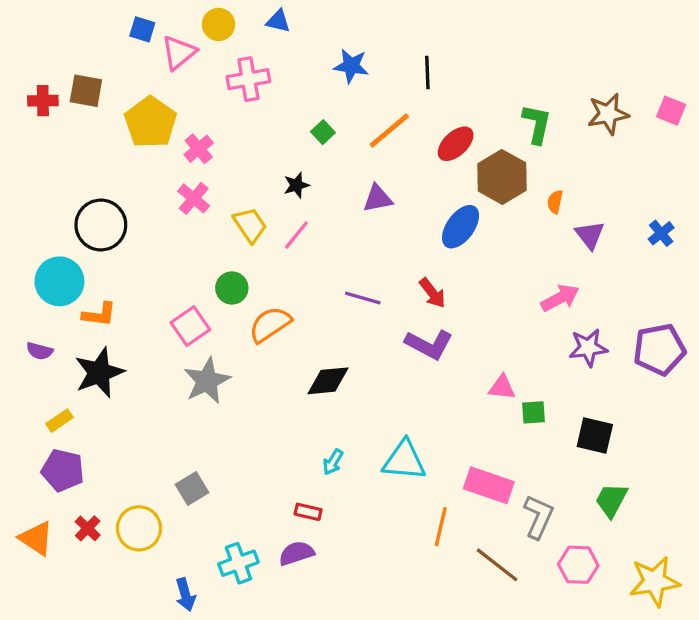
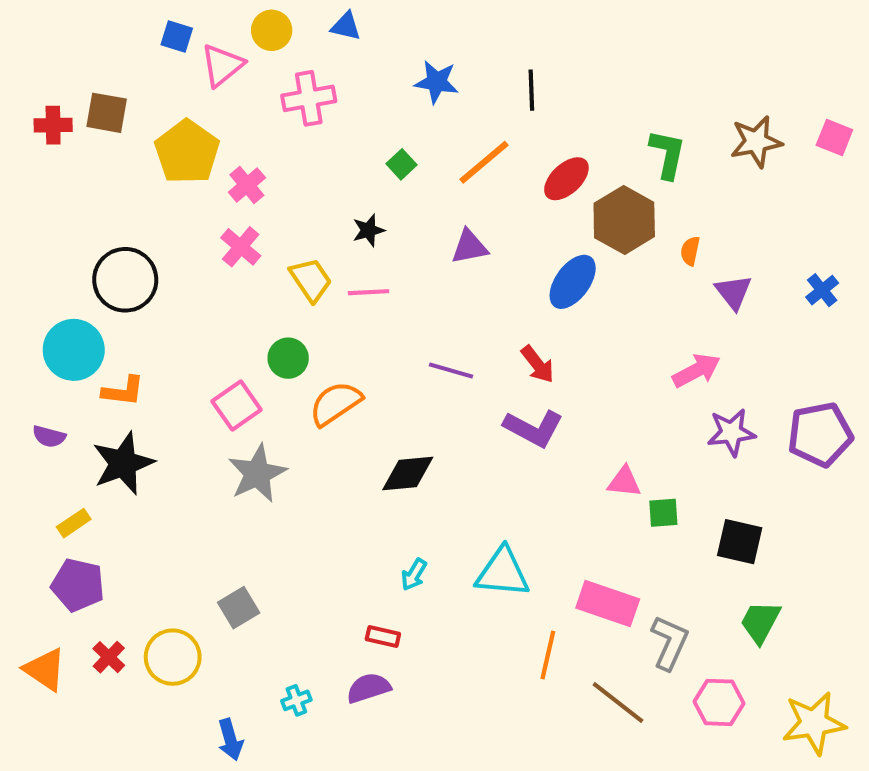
pink line: (296, 235) -> (369, 292), turned 48
cyan cross: (238, 563) -> (296, 700), size x0.6

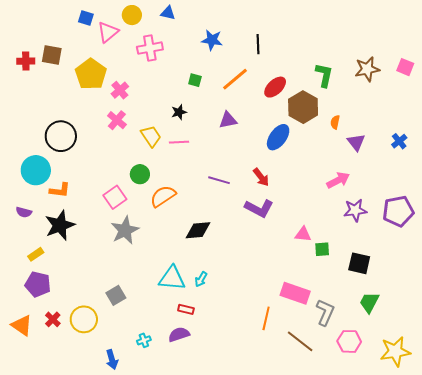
green square: (402, 164) -> (195, 80), turned -32
cyan triangle: (503, 573) -> (172, 278), moved

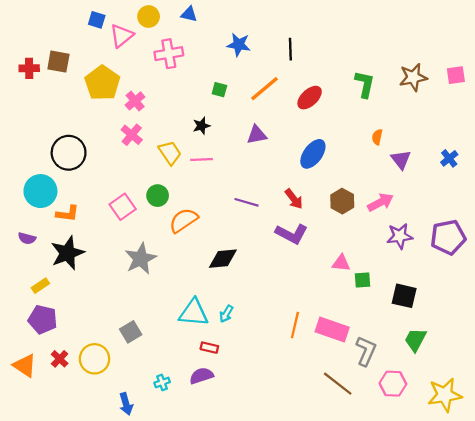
pink square: (405, 67) -> (456, 75), turned -30
brown hexagon: (303, 107) -> (342, 201), moved, size x0.7
pink square: (115, 197) -> (123, 207), moved
orange line: (266, 318) -> (295, 325), moved

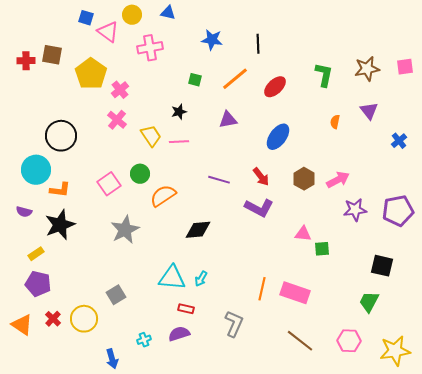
pink triangle: (122, 36) -> (108, 32), turned -45
purple triangle: (401, 160) -> (369, 111), moved
black square: (404, 296) -> (382, 266), moved
gray L-shape: (366, 351) -> (234, 324), moved

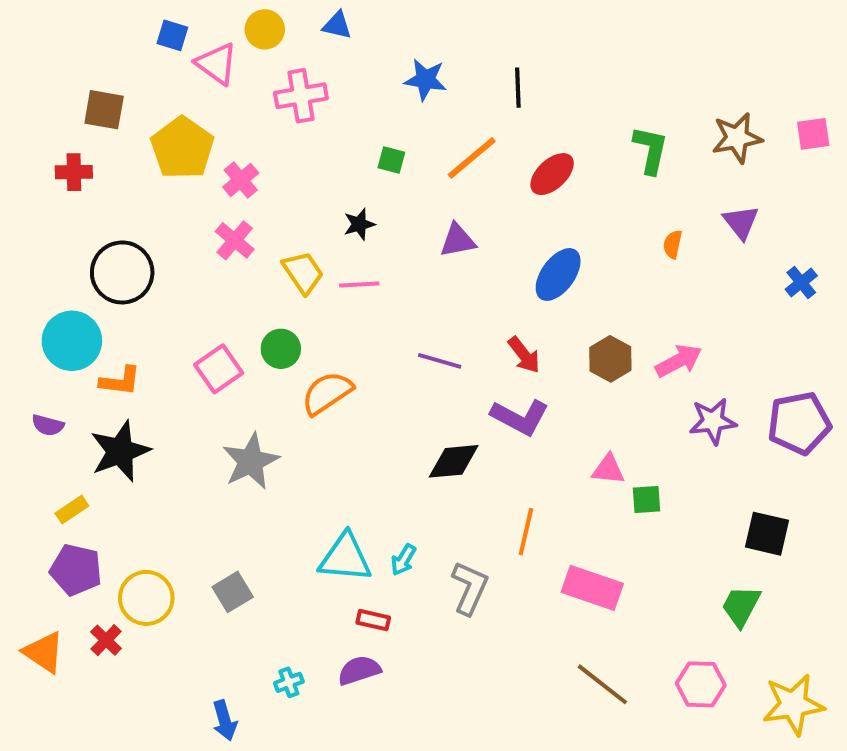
red cross: (26, 61) -> (74, 172), moved
black diamond: (198, 230) -> (454, 461), moved
orange line: (262, 289) -> (526, 532), moved
yellow circle: (84, 319) -> (146, 598), moved
gray L-shape: (234, 324) -> (470, 588), moved

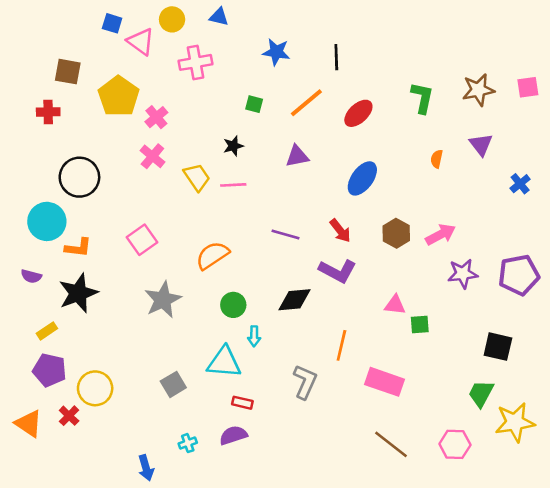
green circle: (281, 349) -> (233, 305), moved
cyan arrow: (403, 560) -> (254, 336), moved, turned -30
gray square: (233, 592) -> (173, 384), moved
yellow star: (793, 704) -> (515, 422), moved

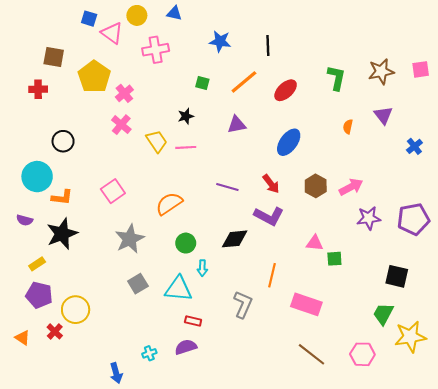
black circle: (79, 177) -> (63, 141), size x0.7
gray square: (173, 384) -> (138, 284), moved
orange triangle: (29, 424) -> (23, 338), size x0.7

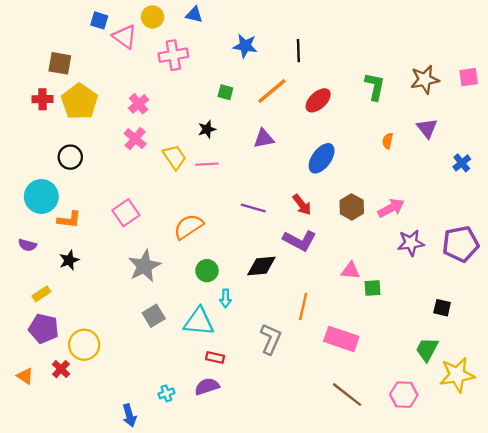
yellow pentagon: (94, 77) -> (80, 102), moved
black star: (62, 234) -> (69, 260), size x0.6
black square: (397, 276) -> (442, 308), size x0.7

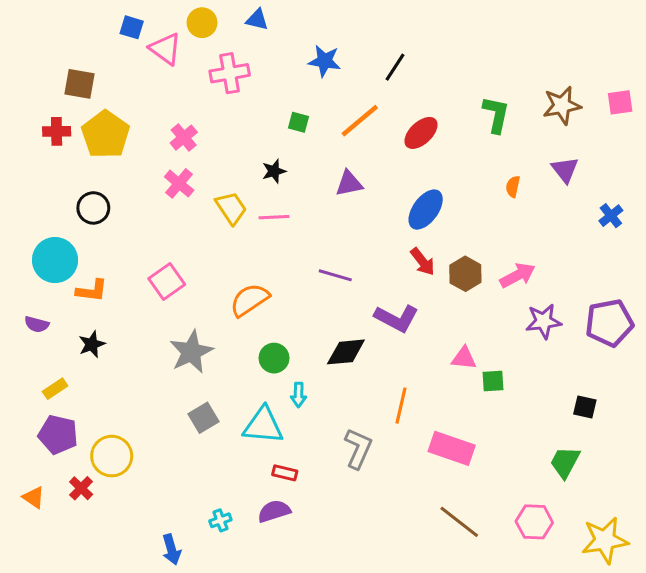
black line: (298, 51) -> (395, 67), turned 35
red arrow: (302, 205) -> (423, 262), moved
yellow star: (457, 375) -> (605, 540), moved

